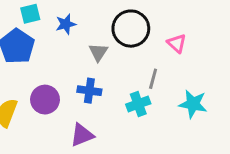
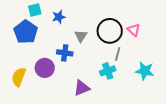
black circle: (131, 29) -> (110, 31), moved
blue cross: (89, 91) -> (65, 53), moved
purple triangle: (82, 135) -> (82, 88), moved

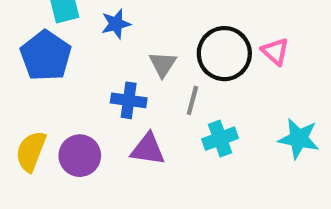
gray line: (118, 54) -> (192, 100), moved
purple circle: (45, 68) -> (80, 156), moved
purple triangle: (82, 88) -> (148, 149), moved, turned 30

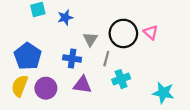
blue pentagon: (46, 56) -> (28, 56), moved
cyan star: (299, 139) -> (163, 93), moved

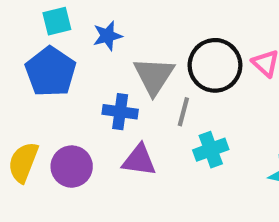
gray triangle: (90, 39) -> (154, 76), size x1.5
blue pentagon: (28, 56) -> (51, 72), moved

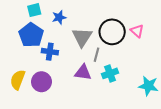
blue cross: (120, 112) -> (50, 52), moved
purple triangle: (139, 160) -> (83, 72), moved

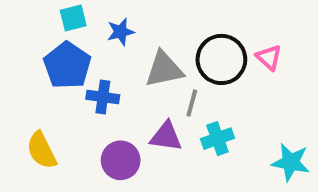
gray triangle: (82, 37) -> (164, 69), turned 45
yellow semicircle: (18, 80) -> (42, 150), turned -48
purple circle: (41, 82) -> (121, 160), moved

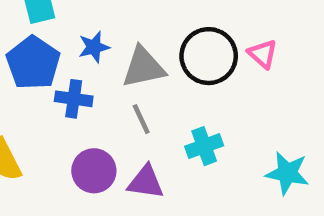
blue star: (121, 32) -> (94, 47), moved
gray line: (192, 103) -> (141, 119), moved, turned -40
purple triangle: (166, 137) -> (146, 182), moved

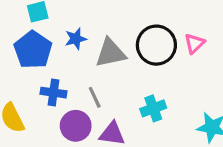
pink triangle: (263, 54) -> (194, 43), turned 35
blue cross: (74, 99) -> (53, 93), moved
gray line: (141, 119) -> (95, 97), moved

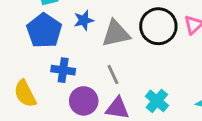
gray line: (95, 97) -> (113, 75), moved
cyan cross: (153, 108) -> (157, 101), moved, turned -30

